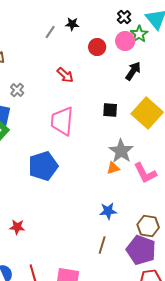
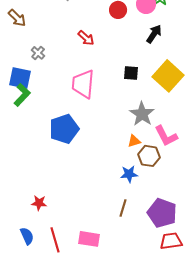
orange triangle: (113, 168) -> (134, 141), moved
brown hexagon: (148, 226) -> (149, 156), moved
red star: (17, 227) -> (39, 203), moved

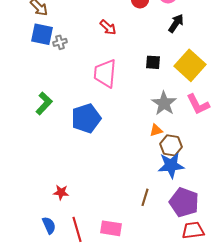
gray cross: (38, 53) -> (60, 42), turned 32
blue square: (20, 78) -> (42, 34), moved
green L-shape: (22, 95) -> (44, 103), moved
pink L-shape: (166, 136) -> (198, 104), moved
blue star: (129, 174) -> (171, 165), moved, size x1.5

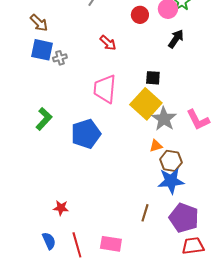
yellow square: (190, 65) -> (146, 104), moved

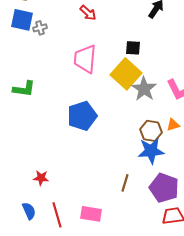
green L-shape: (44, 119) -> (24, 89), turned 55
blue pentagon: (86, 134) -> (82, 116), moved
orange triangle: (156, 146) -> (173, 125), moved

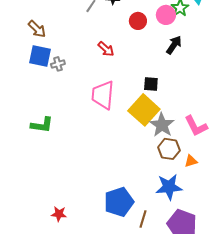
blue pentagon: (82, 116) -> (119, 202), moved
brown hexagon: (151, 131) -> (169, 149), moved

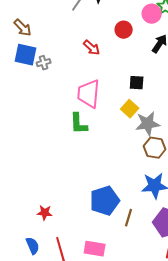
red circle: (138, 21) -> (124, 30), moved
yellow square: (144, 110) -> (130, 109), size x0.6
green L-shape: (42, 125) -> (79, 124), moved, turned 80
gray star: (162, 125) -> (148, 124), turned 30

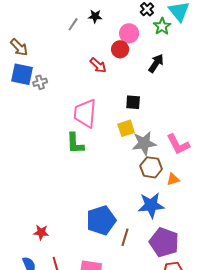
pink circle: (152, 14) -> (129, 33), moved
red arrow: (92, 48) -> (98, 65), moved
yellow square: (130, 109) -> (126, 128), turned 30

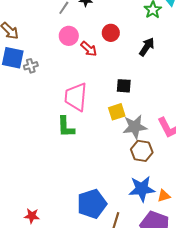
pink circle: (129, 33) -> (69, 36), moved
orange triangle: (173, 179) -> (164, 196), moved

